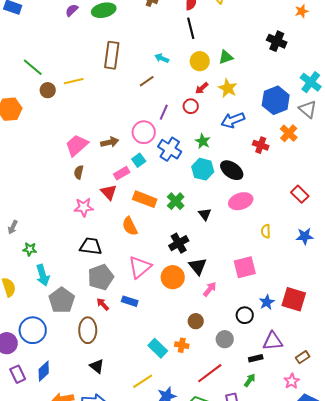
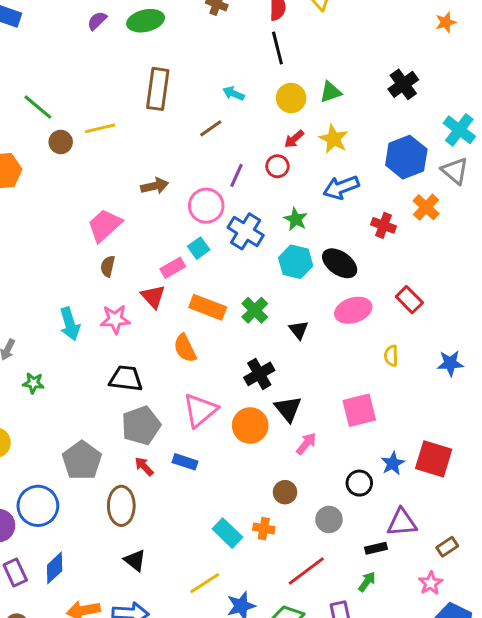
black cross: (277, 41) -> (403, 84), moved, turned 30
brown arrow: (110, 142) -> (155, 186), moved
red rectangle: (300, 194) -> (409, 300), moved
cyan arrow: (43, 275) -> (70, 324), moved

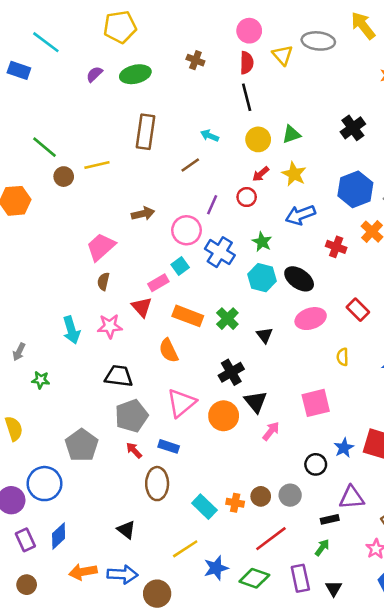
brown circle: (285, 492) -> (261, 496), moved
brown ellipse: (121, 506) -> (157, 484), moved

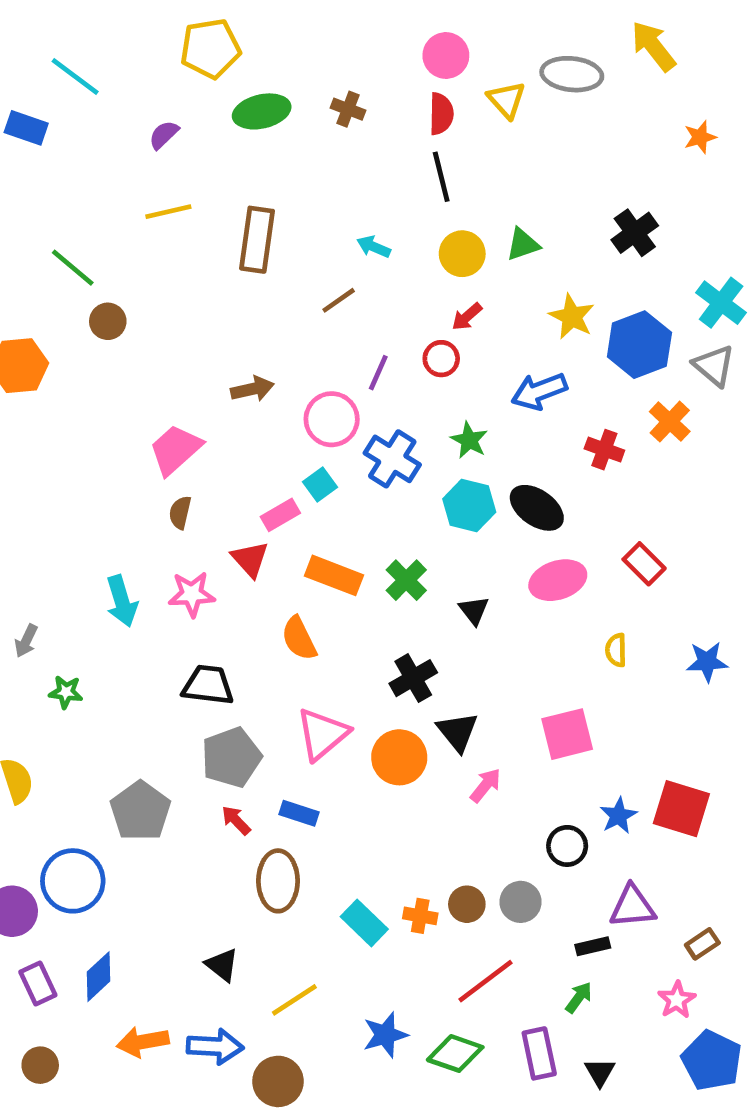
green ellipse: (135, 74) -> (262, 111), moved
yellow line: (97, 165) -> (168, 212), moved
yellow star: (294, 174) -> (572, 317), moved
yellow line: (185, 549) -> (294, 1000), moved

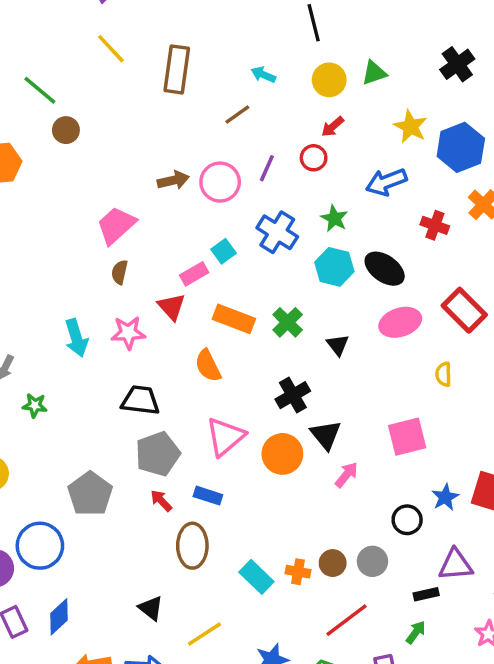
yellow line: (168, 212) -> (111, 49), turned 60
pink circle: (332, 419) -> (220, 182), moved
red rectangle: (644, 564) -> (464, 310), size x1.4

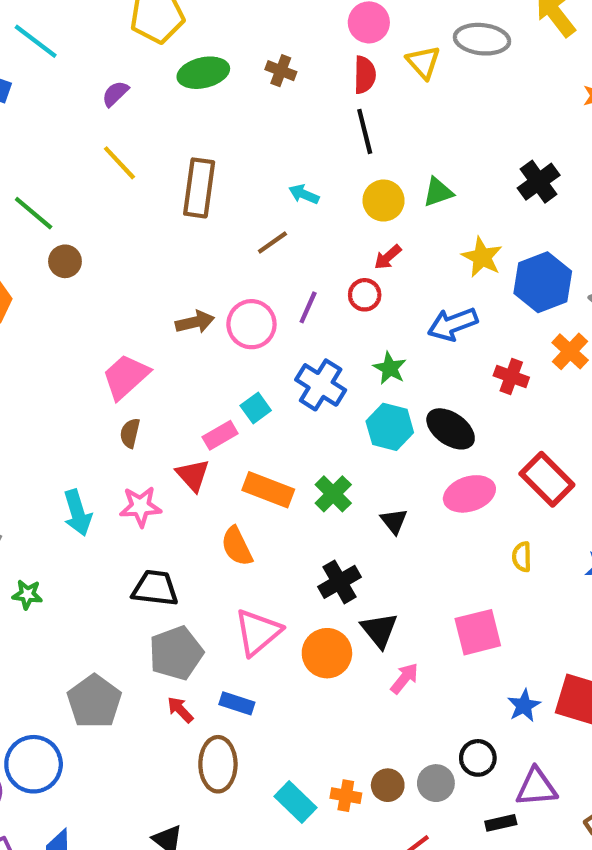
black circle: (407, 520) -> (478, 758), moved

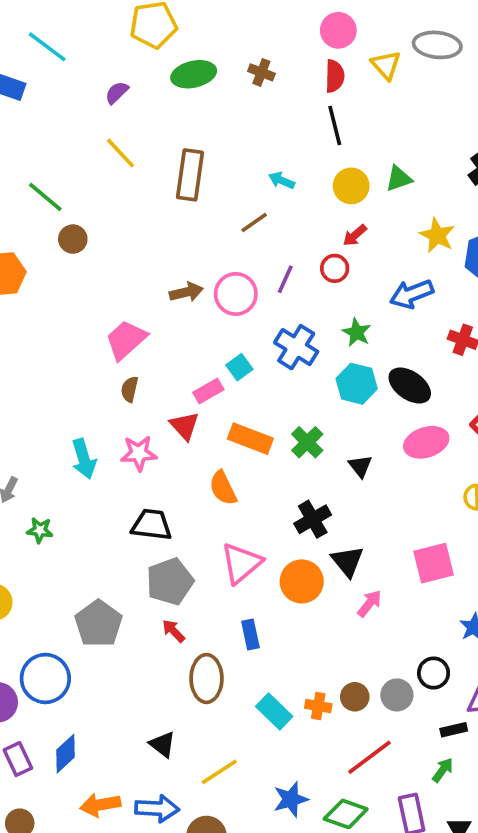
blue rectangle: (237, 703) -> (250, 635), moved, turned 60

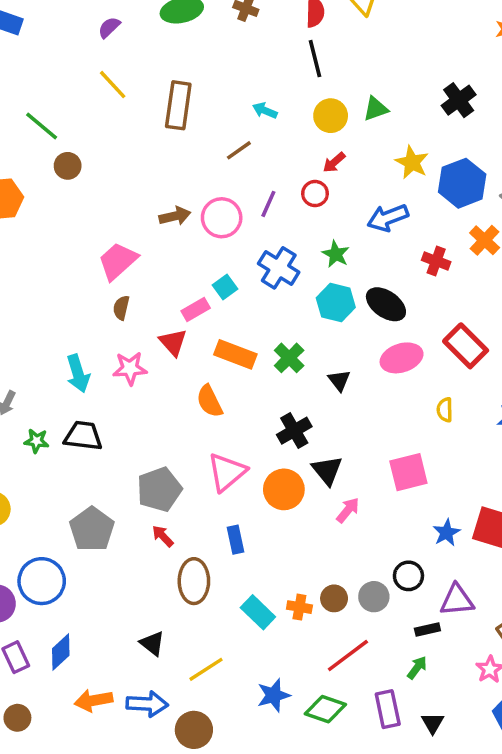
black trapezoid: (152, 525) -> (83, 436), moved

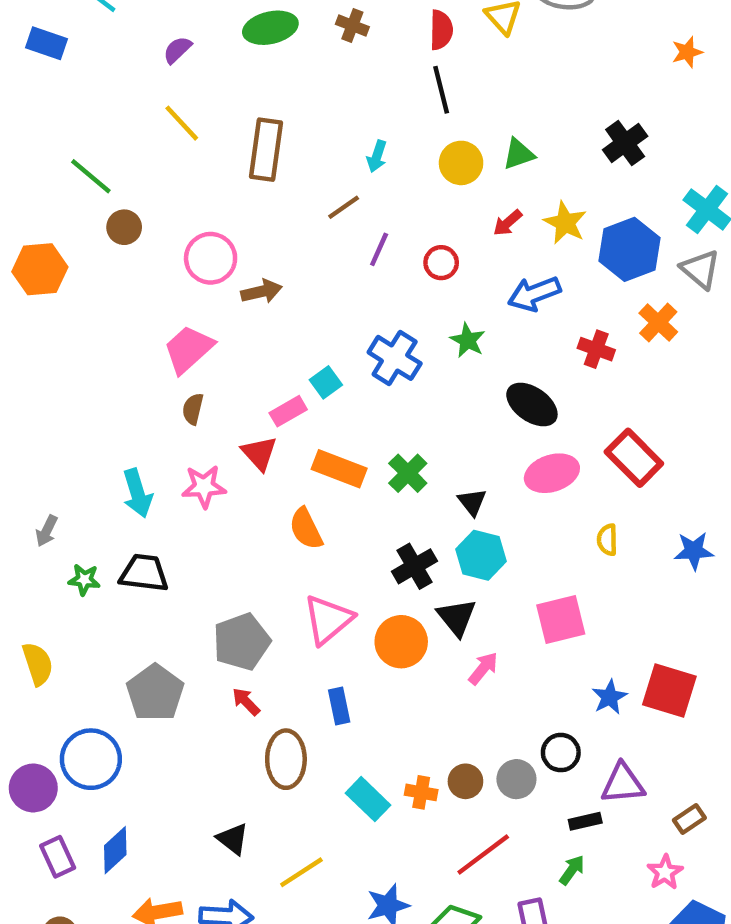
cyan arrow: (265, 110) -> (377, 156), turned -95
red arrow: (334, 162) -> (508, 223), moved
purple line: (268, 204) -> (379, 249), moved
pink circle: (222, 218) -> (211, 258), moved
cyan hexagon: (336, 303) -> (481, 555), moved

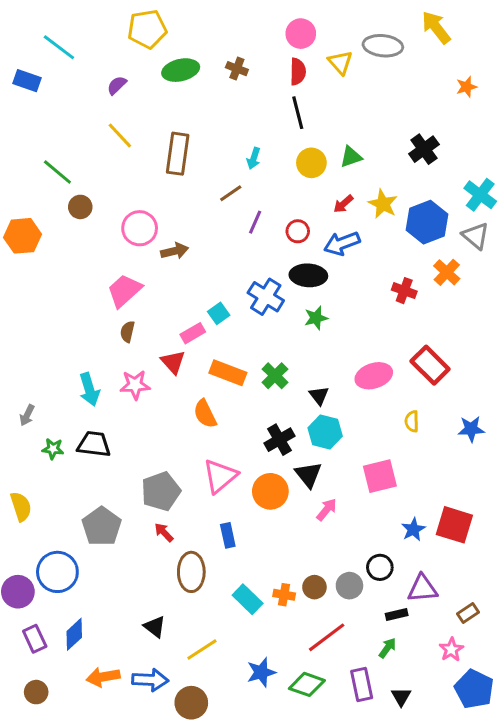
blue arrow: (534, 294) -> (342, 243), moved
green star: (468, 340) -> (316, 318), moved, turned 30
black ellipse: (532, 405) -> (308, 275), moved, turned -32

